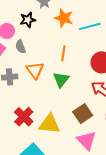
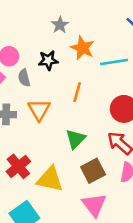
black star: (28, 20) -> (48, 60), moved
green triangle: (61, 80) -> (76, 139), moved

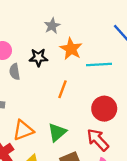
orange triangle: (39, 110) -> (23, 130), moved, turned 35

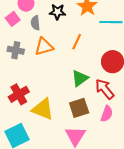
orange triangle: (23, 130) -> (44, 47), moved
green triangle: (57, 132) -> (80, 78), moved

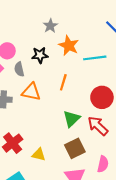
orange triangle: (44, 47) -> (31, 92), turned 36
yellow triangle: (43, 109) -> (39, 155), size x0.6
pink semicircle: (107, 114) -> (103, 164), moved

